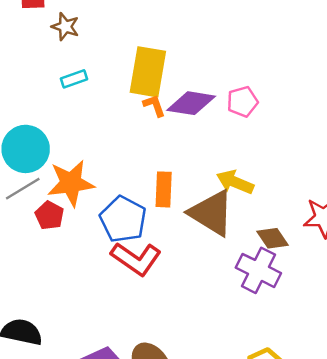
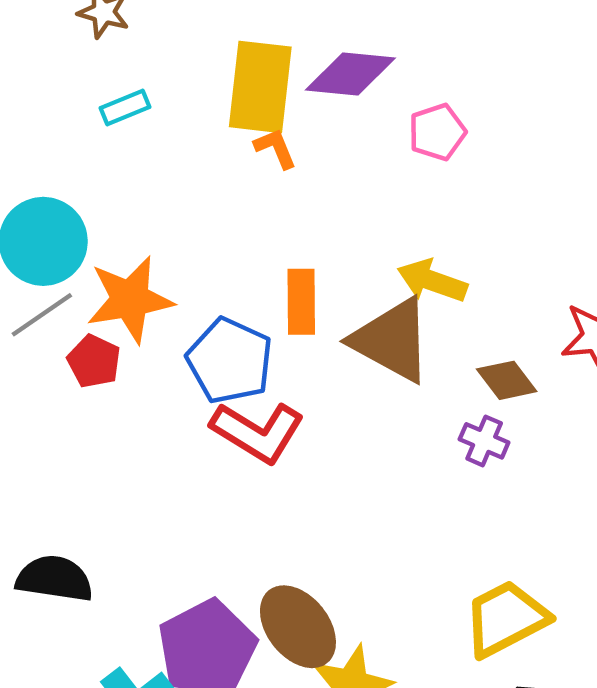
purple diamond: (191, 103) -> (350, 74), moved
purple cross: (258, 270) -> (484, 441), size x0.6

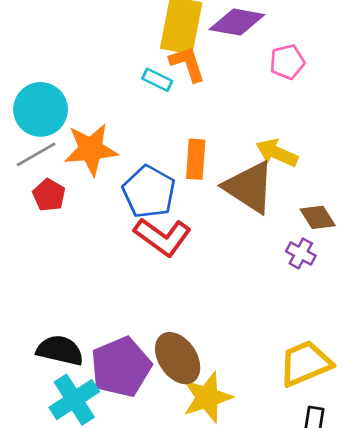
cyan rectangle: (125, 107) -> (157, 80), moved, turned 44
orange L-shape: (275, 148) -> (187, 64), size x1.4
red pentagon: (94, 361) -> (49, 195), moved
black semicircle: (55, 579) -> (60, 350), moved

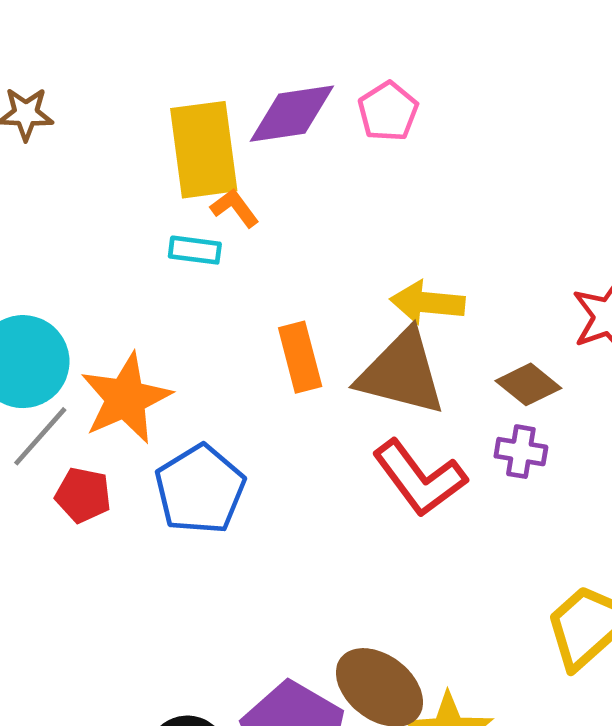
pink pentagon: (287, 62) -> (388, 111), moved
orange L-shape: (187, 64) -> (235, 208), size x0.7
blue pentagon: (149, 192) -> (200, 489), moved, turned 30
red L-shape: (162, 237) -> (419, 478), moved, turned 36

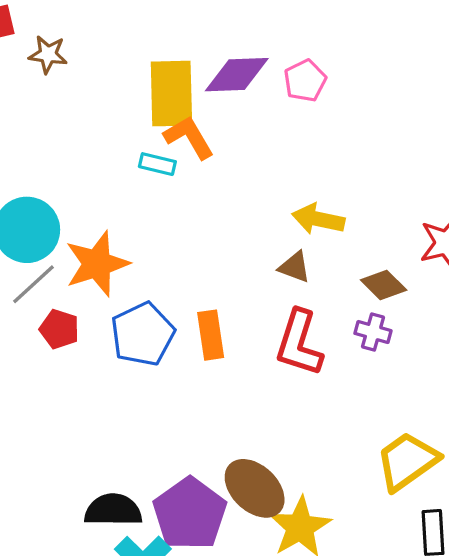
orange L-shape: (235, 208) -> (189, 137), size x1.5
orange rectangle: (300, 357) -> (211, 335), moved
brown triangle: (402, 373) -> (295, 267), size x0.5
red L-shape: (419, 478) -> (299, 343), turned 48

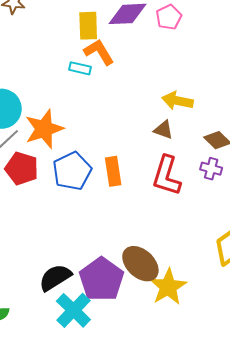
yellow rectangle: (171, 94) -> (88, 26), size x0.7
red pentagon: (59, 329) -> (22, 169), size x1.4
black semicircle: (113, 510) -> (55, 277), turned -32

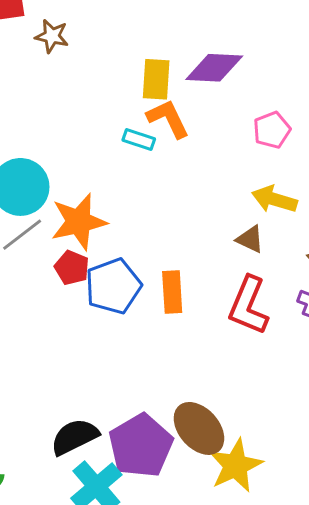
pink pentagon: (169, 17) -> (272, 130), moved
red pentagon: (22, 169) -> (72, 268), moved, size x0.7

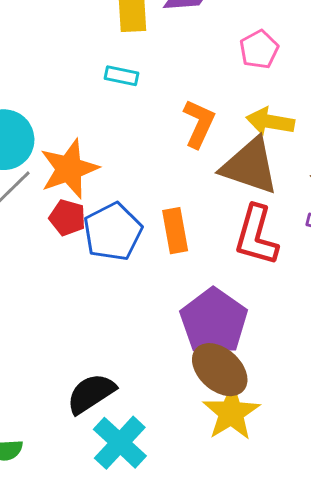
orange L-shape: (168, 119) -> (199, 123), moved, turned 57
brown triangle: (250, 239) -> (250, 166), size x2.0
purple pentagon: (141, 446) -> (214, 321), moved
yellow star: (236, 466) -> (231, 413), moved

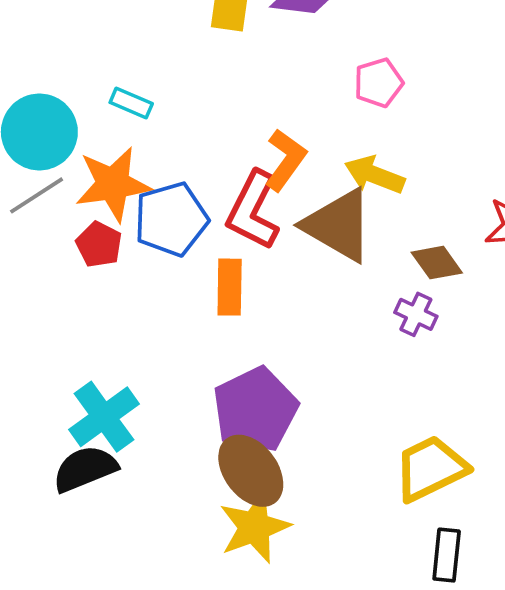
cyan rectangle: (121, 76) -> (131, 103), moved
blue pentagon: (113, 232) -> (171, 219), moved
red L-shape: (256, 235) -> (253, 210), moved
cyan cross: (120, 443) -> (104, 417), moved

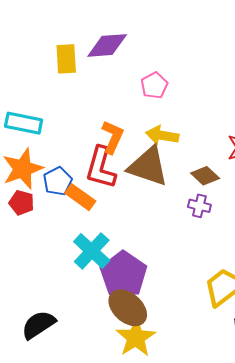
cyan rectangle: (131, 103) -> (24, 123), size x1.6
blue pentagon: (171, 219) -> (58, 181), size x0.7
orange rectangle: (230, 287) -> (80, 197), moved, turned -44
cyan cross: (104, 417) -> (92, 251), moved

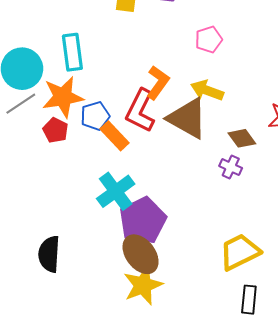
cyan rectangle: (24, 123) -> (72, 52), turned 60
black semicircle: (38, 325) -> (49, 254), turned -64

